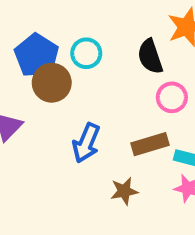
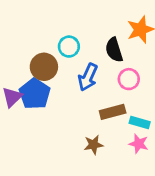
blue pentagon: (37, 55) -> (35, 94), moved
blue arrow: (86, 143) -> (88, 77), moved

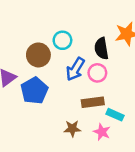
pink circle: (129, 79) -> (97, 73), moved
blue pentagon: (35, 94) -> (34, 91), moved
pink star: (139, 144) -> (102, 132), moved

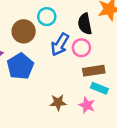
brown rectangle: (93, 102) -> (94, 71), moved

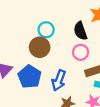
brown circle: (24, 31) -> (40, 47), moved
blue arrow: (60, 44) -> (59, 80), moved

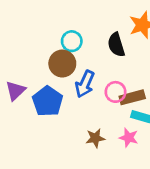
pink circle: (81, 52) -> (115, 92), moved
blue arrow: (59, 80) -> (85, 84), moved

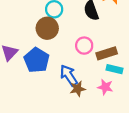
blue arrow: (85, 84) -> (69, 75), moved, turned 125
pink circle: (115, 92) -> (84, 46), moved

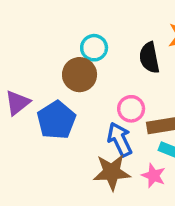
blue arrow: (69, 75) -> (120, 139), moved
brown star: (78, 89) -> (112, 172), size x1.5

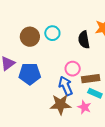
brown circle: (80, 75) -> (30, 37), moved
blue pentagon: (56, 120) -> (30, 74), turned 30

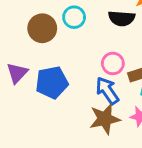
black semicircle: (84, 40) -> (122, 18), turned -66

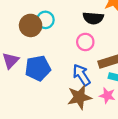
cyan circle: (74, 17) -> (45, 20), moved
pink circle: (113, 63) -> (85, 42), moved

